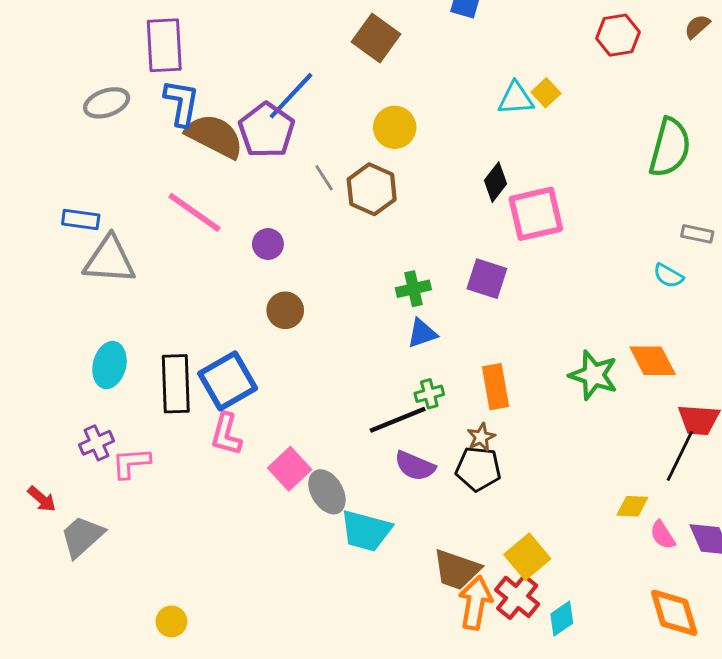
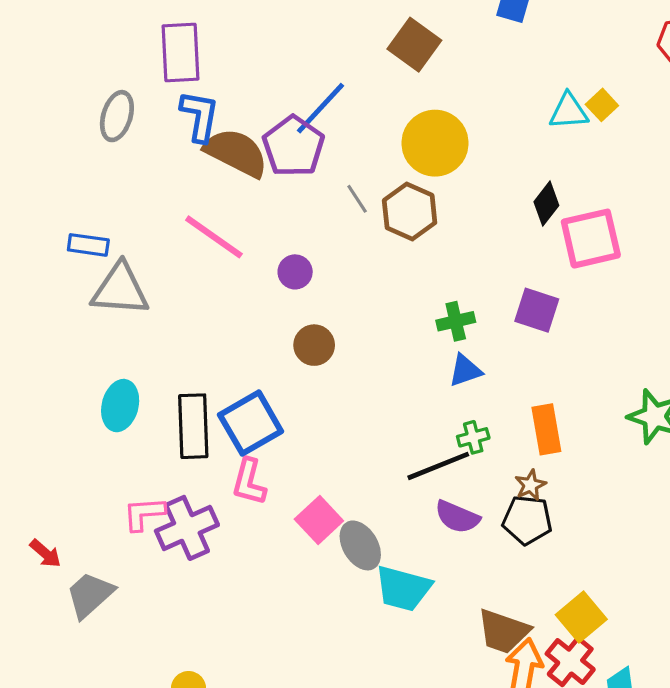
gray ellipse: (107, 103) -> (117, 116), turned -54
yellow circle: (395, 127) -> (435, 143), size x1.4
purple cross: (97, 443) -> (187, 528), moved, size x1.6

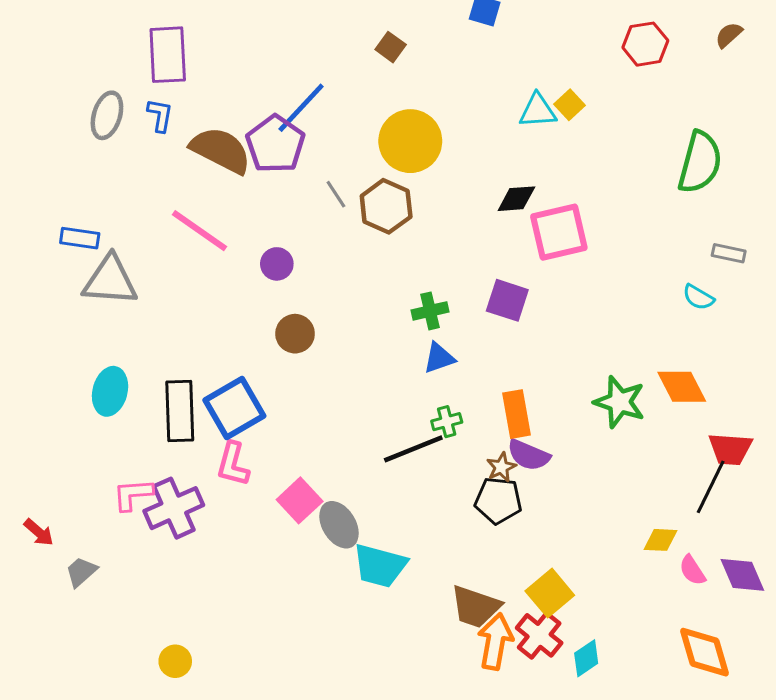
brown square: (414, 45) -> (391, 47), size x0.6
blue L-shape: (200, 116) -> (160, 115), moved, size x0.7
black diamond: (546, 204) -> (516, 199), turned 48
purple semicircle: (457, 517) -> (529, 455), moved
gray trapezoid: (90, 595) -> (81, 572), size x0.7

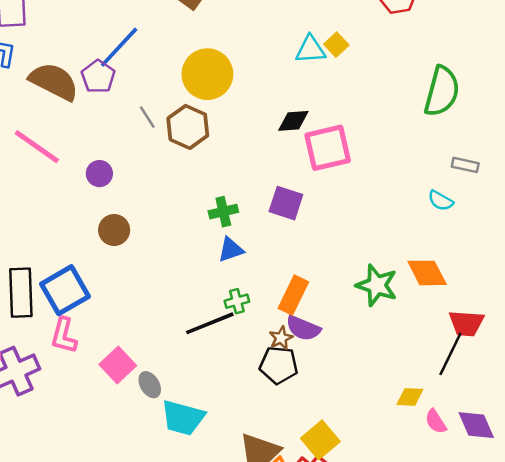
purple pentagon: (275, 144) -> (98, 77), size x0.7
orange rectangle: (516, 414) -> (293, 295), turned 36
gray ellipse: (339, 525) -> (150, 385), size x0.7

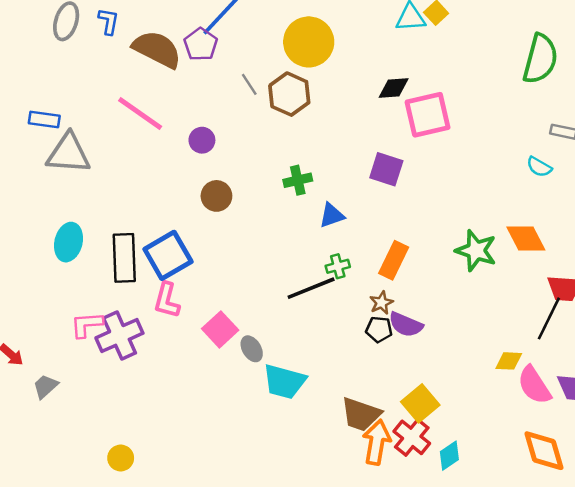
green cross: (223, 212) -> (298, 180), moved
purple semicircle: (303, 328) -> (406, 325), moved
black pentagon: (279, 365) -> (379, 329), size x0.7
pink semicircle: (436, 421) -> (534, 385), size x1.6

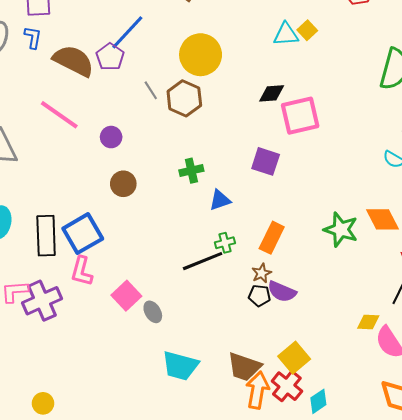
cyan trapezoid: (284, 382) -> (180, 366), moved

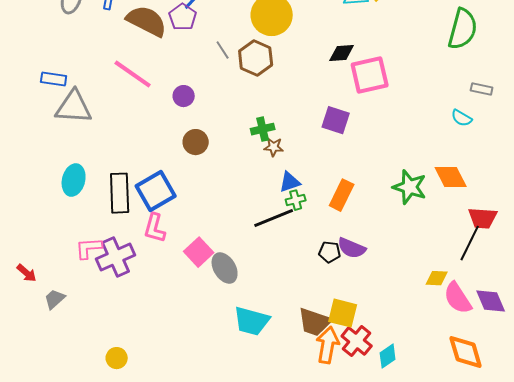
blue triangle: (220, 200) -> (290, 182), moved
brown star: (262, 273) -> (274, 147), moved, turned 30
gray ellipse: (153, 312) -> (225, 268), size x1.4
yellow square: (294, 358) -> (343, 313), moved, turned -36

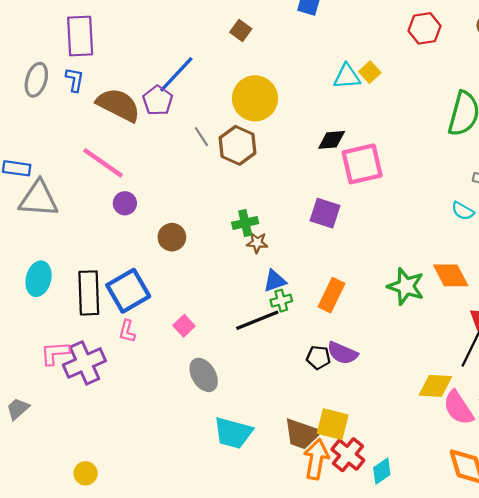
purple circle: (184, 96) -> (125, 203), moved
pink L-shape: (155, 228) -> (127, 331), size x0.7
pink square: (199, 252) -> (184, 326), moved, size x0.7
yellow diamond: (437, 278) -> (435, 386), size x1.4

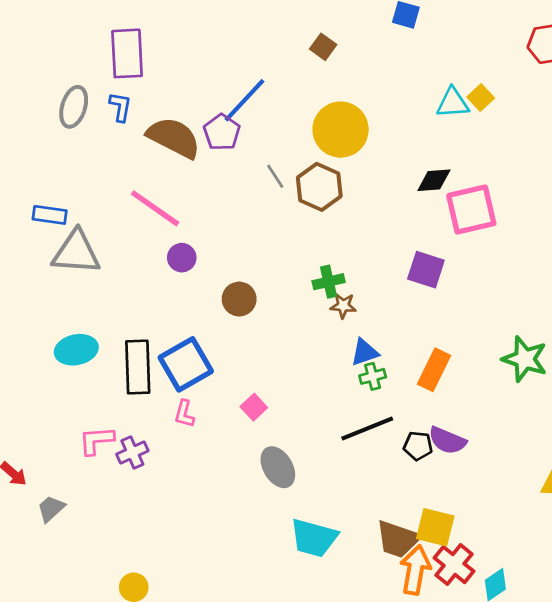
cyan ellipse: (39, 279) -> (76, 350), turned 64
black line: (257, 320) -> (367, 428), moved
purple cross: (84, 363) -> (132, 452), size x0.6

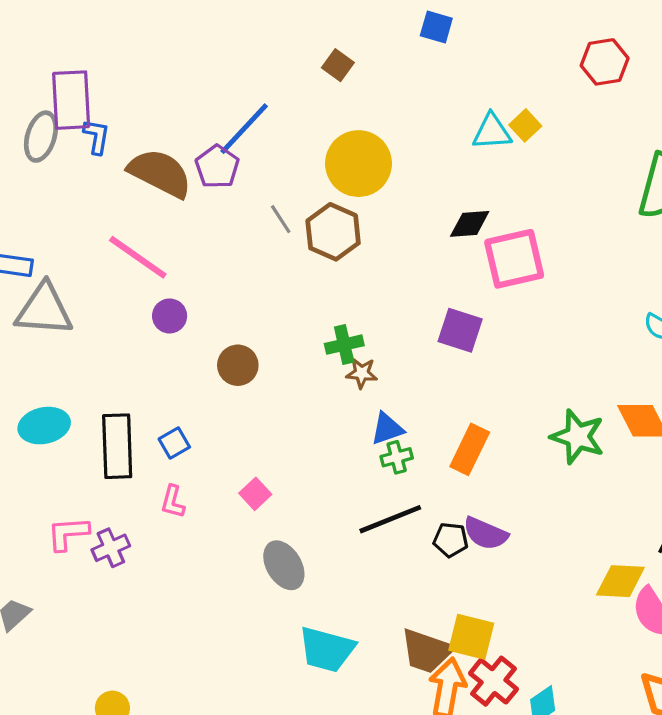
purple rectangle: (127, 53) -> (71, 100), moved
blue square: (186, 364) -> (174, 443), size x0.5

